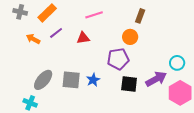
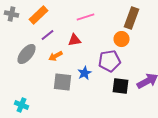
brown rectangle: (140, 16) -> (132, 18), size x1.5
orange arrow: (33, 39) -> (56, 56), moved, turned -56
gray ellipse: (43, 80) -> (26, 54), moved
blue star: (93, 80) -> (84, 73), moved

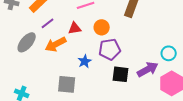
orange circle: (122, 39) -> (102, 27), moved
orange arrow: (56, 56) -> (56, 44), size x1.5
gray square: (62, 82) -> (67, 84), moved

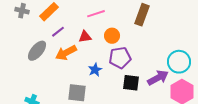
cyan circle: (169, 53) -> (179, 62), size x1.5

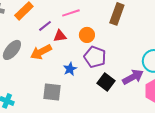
purple line: (58, 32) -> (45, 26), moved
purple pentagon: (120, 58) -> (95, 57), turned 30
black square: (131, 83) -> (106, 82), turned 30

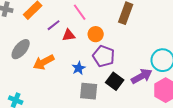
pink line: (71, 13) -> (80, 12), turned 72
orange arrow: (41, 52) -> (44, 62), moved
gray square: (52, 92) -> (89, 91), moved

